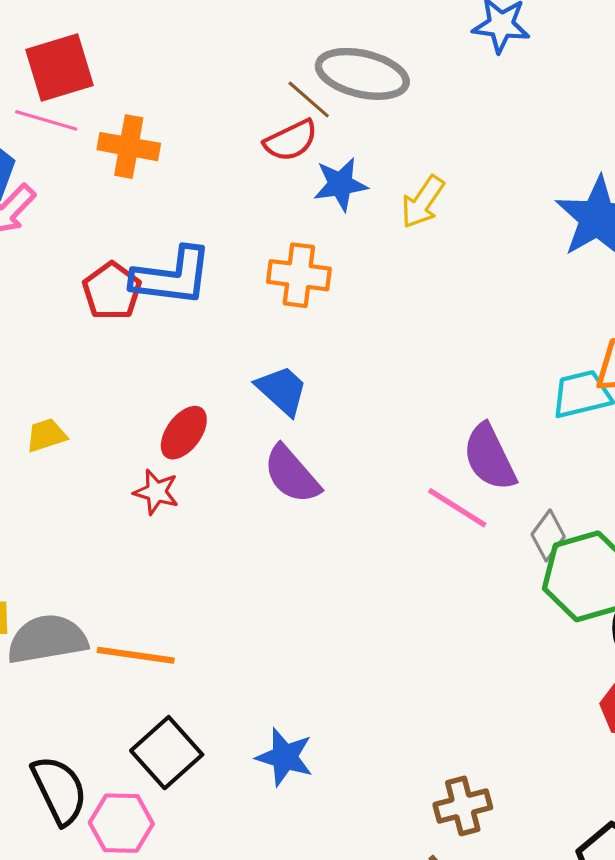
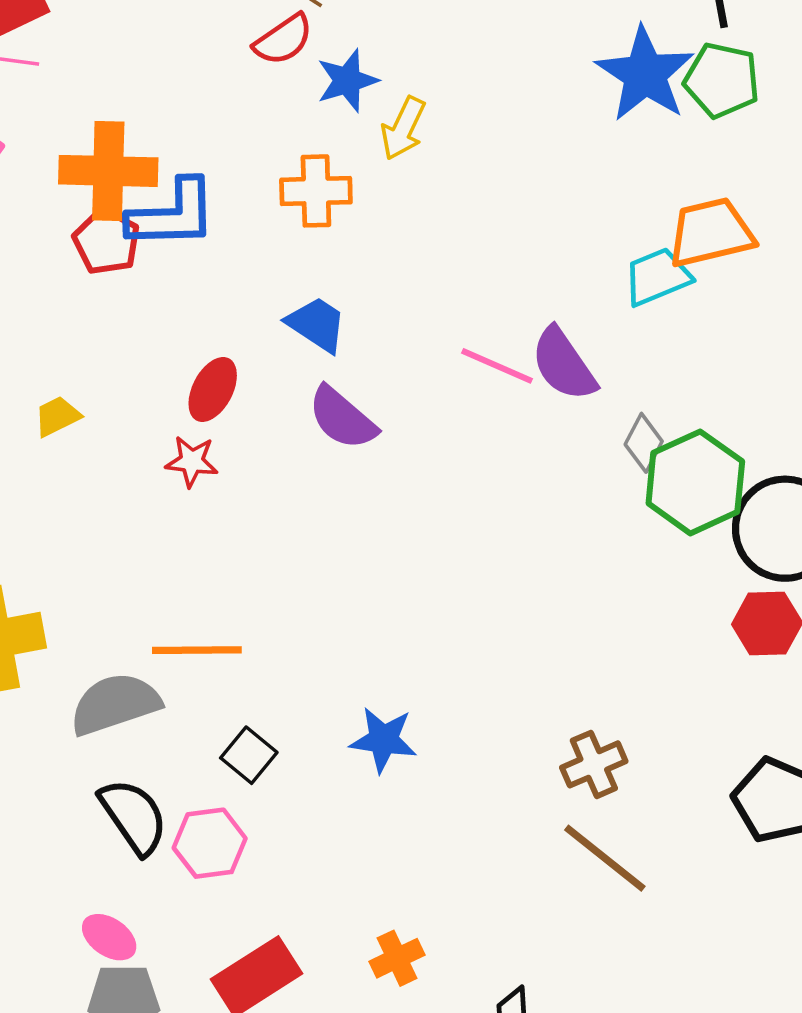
orange cross: (129, 147) -> (108, 171), moved, size x1.4
yellow arrow: (423, 202) -> (403, 128), moved
pink line: (457, 508) -> (497, 366), moved
gray semicircle: (47, 639) -> (115, 704), moved
black square: (167, 753) -> (249, 755), size x0.7

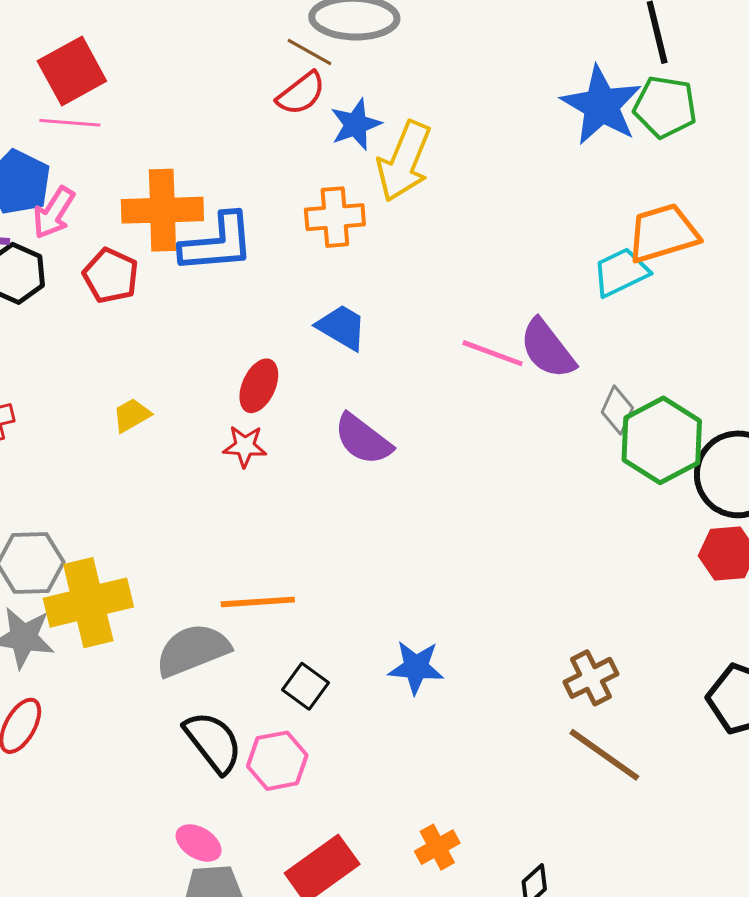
yellow arrow: (403, 128) -> (404, 161), size x1.5
red pentagon: (107, 241) -> (111, 276), moved
purple semicircle: (342, 418) -> (363, 439), moved

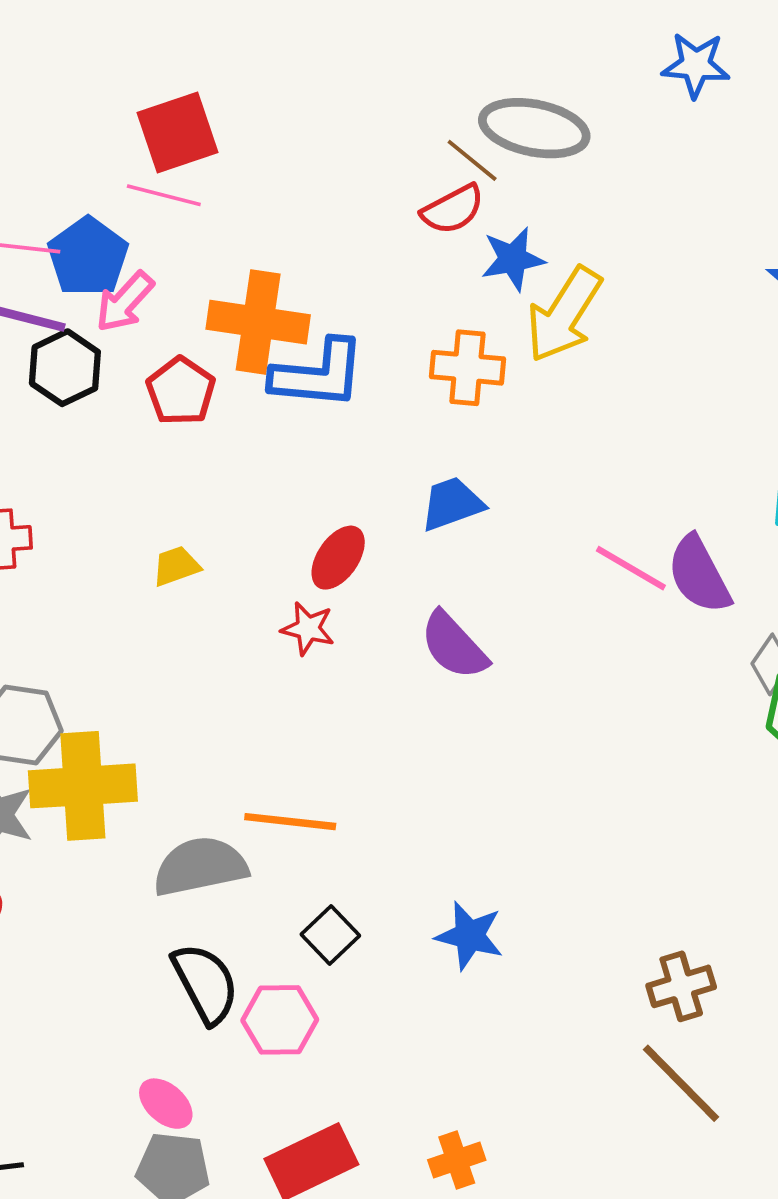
blue trapezoid: (342, 327) -> (452, 504), turned -60

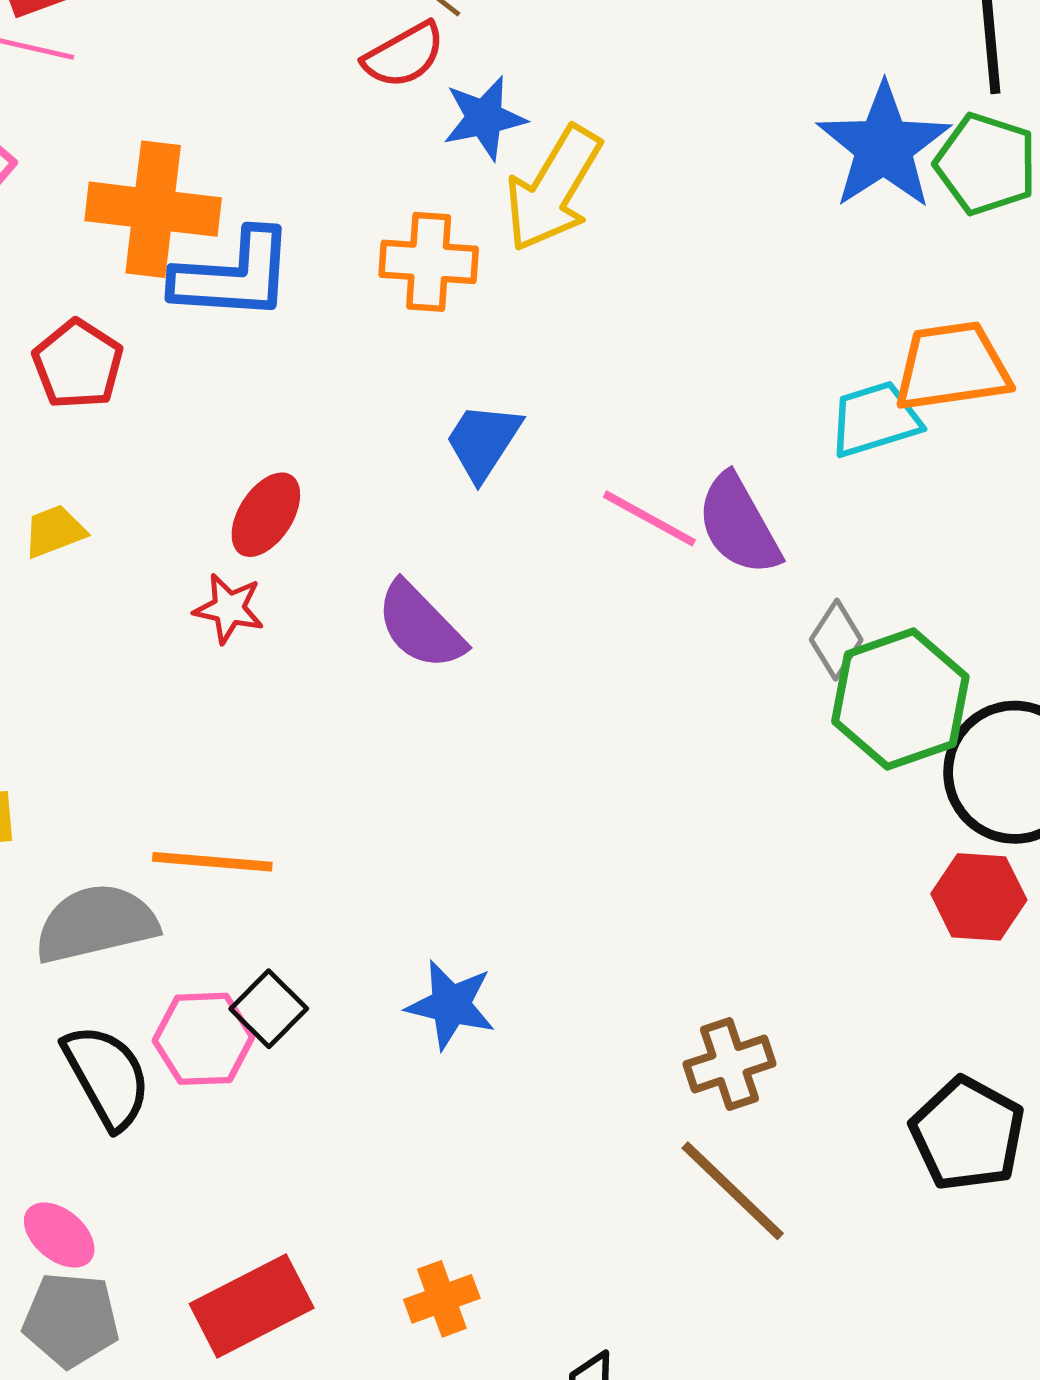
red pentagon: (181, 391) -> (78, 364), moved
blue trapezoid: (452, 504) -> (483, 441), moved, turned -36
pink hexagon: (280, 1020) -> (203, 1039), moved

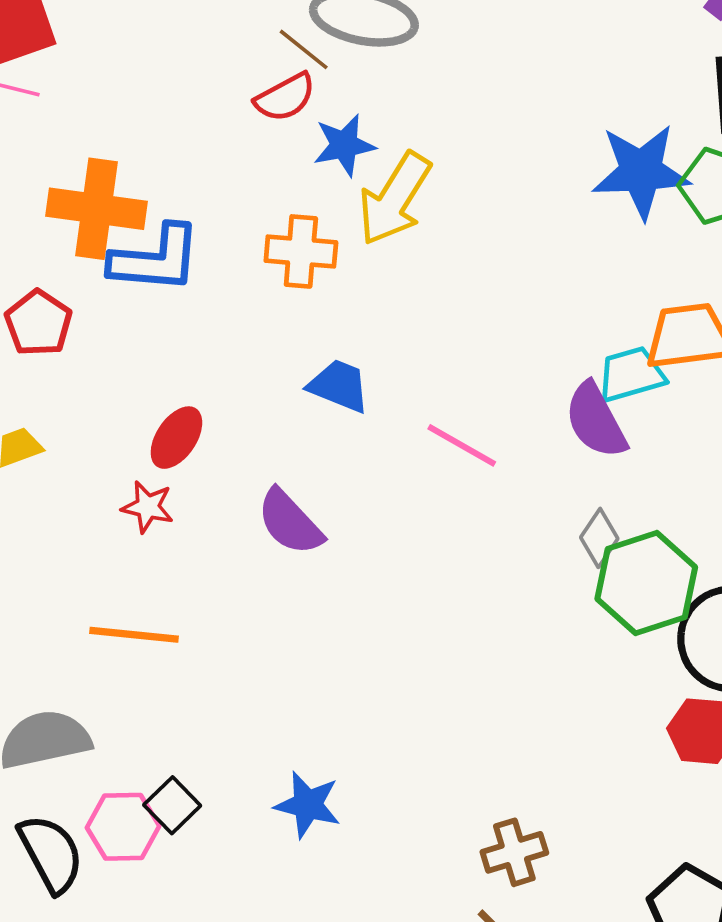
blue star: (884, 146) -> (641, 171), turned 30
blue trapezoid: (483, 441) -> (339, 386), turned 78
purple semicircle: (739, 525) -> (596, 420), moved
orange line: (212, 862) -> (134, 635), moved

